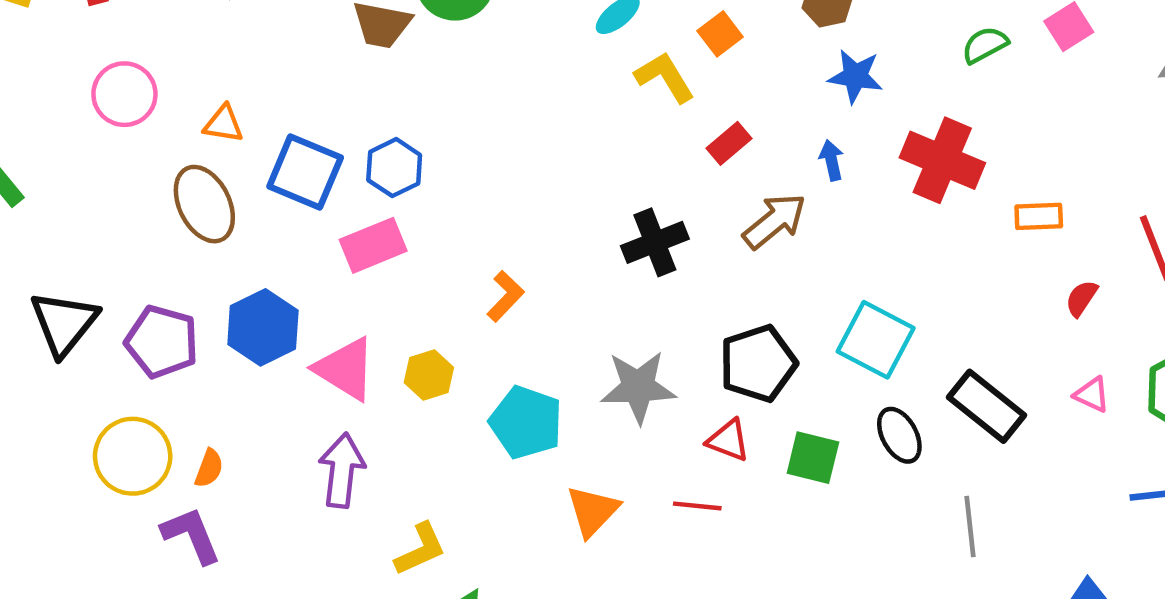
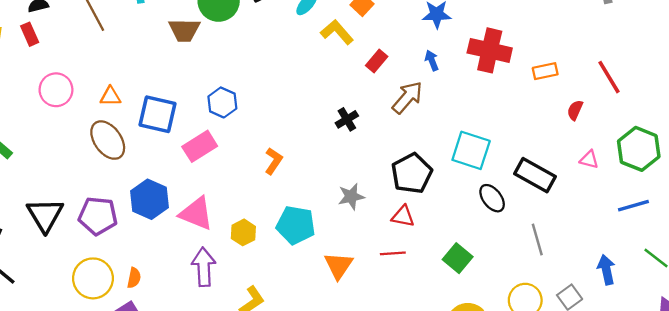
blue hexagon: (394, 168) -> (222, 102), moved
black cross: (655, 242) -> (347, 119), size x0.7
yellow hexagon: (429, 375) -> (243, 232), moved
gray star: (638, 387) -> (351, 197), size x0.7
green square: (813, 458) -> (458, 258), moved, turned 36

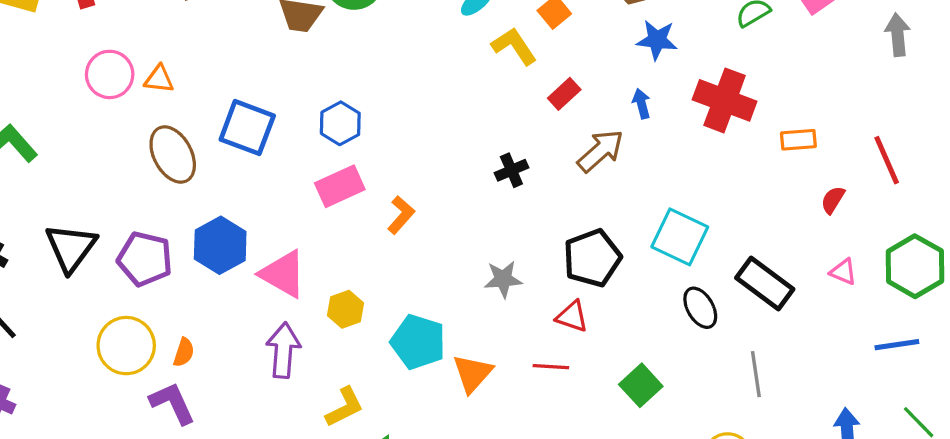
orange triangle: (110, 96) -> (159, 79), moved
pink rectangle: (200, 146) -> (340, 186), moved
cyan pentagon: (296, 225) -> (418, 342), moved

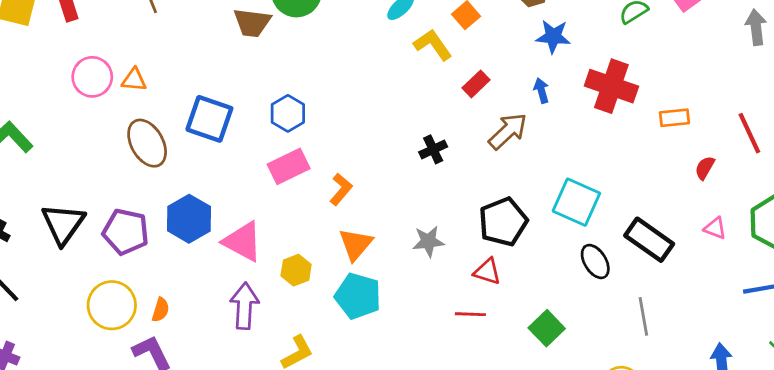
orange triangle: (473, 373) -> (356, 244), moved

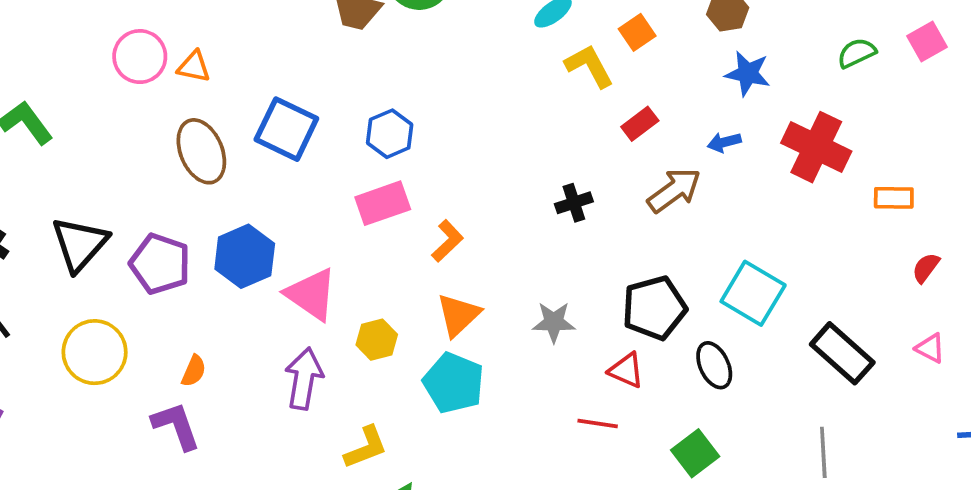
blue arrow: (541, 91) -> (724, 142), turned -95
black ellipse: (595, 261) -> (714, 365), moved
yellow circle: (112, 305) -> (95, 352), moved

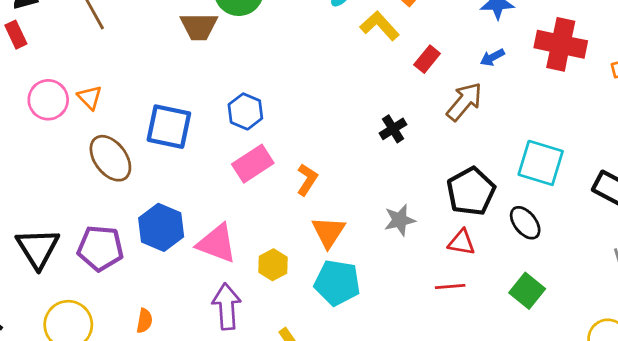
orange triangle: (194, 67) -> (90, 97), turned 48

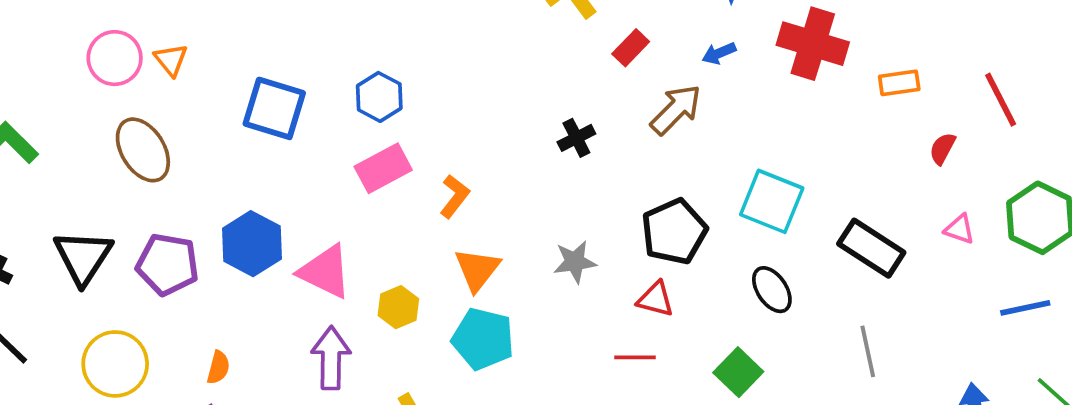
brown ellipse: (110, 158) -> (143, 150), moved
black ellipse: (525, 223) -> (772, 290), moved

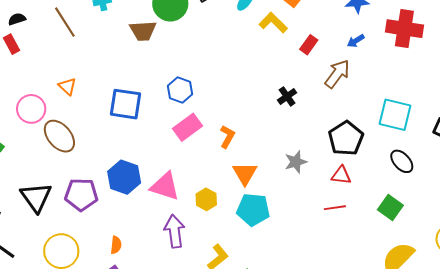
pink circle: (115, 58) -> (31, 109), moved

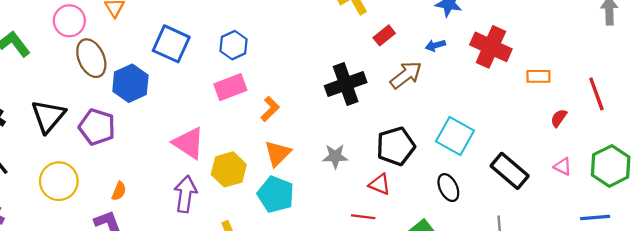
black cross: (287, 96) -> (346, 84), size x1.8
blue hexagon: (124, 177) -> (130, 83), moved
yellow hexagon: (206, 199) -> (229, 169), size x1.4

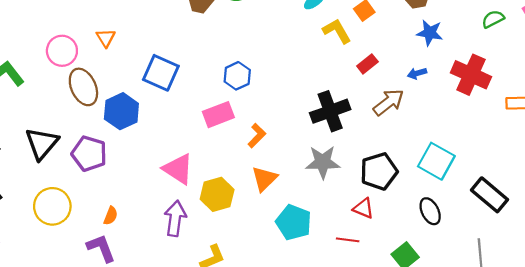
blue hexagon: (234, 45) -> (237, 76), moved
gray star: (335, 156) -> (323, 162), moved, size x1.4
cyan pentagon: (276, 194) -> (294, 222), moved

